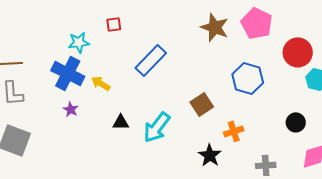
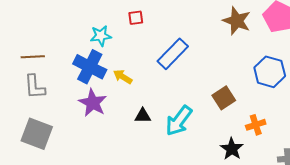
purple star: (71, 109) -> (93, 103), size x1.8

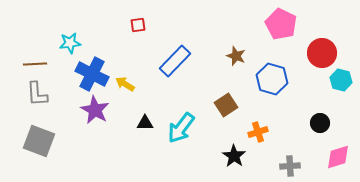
brown star: (237, 21) -> (236, 56), moved, size x0.7
cyan star: (101, 36) -> (70, 43), moved

